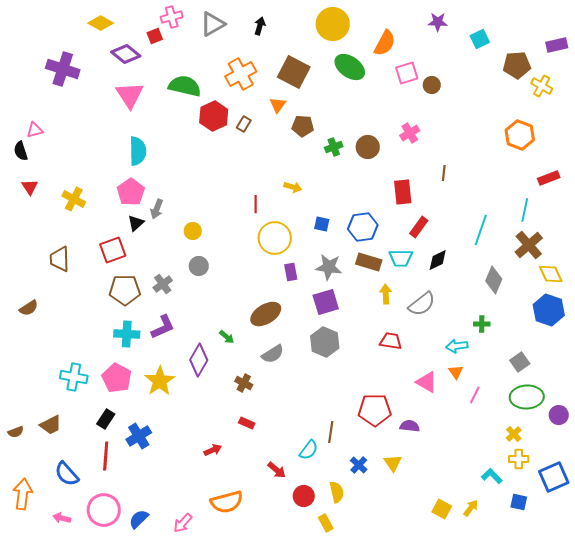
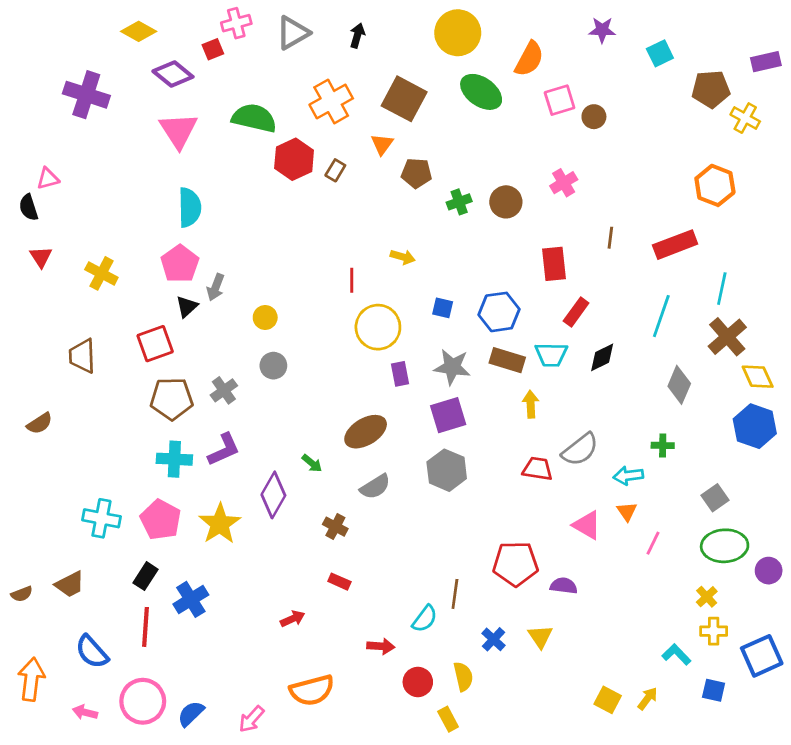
red rectangle: (549, 178) -> (675, 245), moved, size x1.4
gray semicircle: (422, 304) -> (580, 450), moved
red arrow: (277, 470) -> (381, 646), turned -36

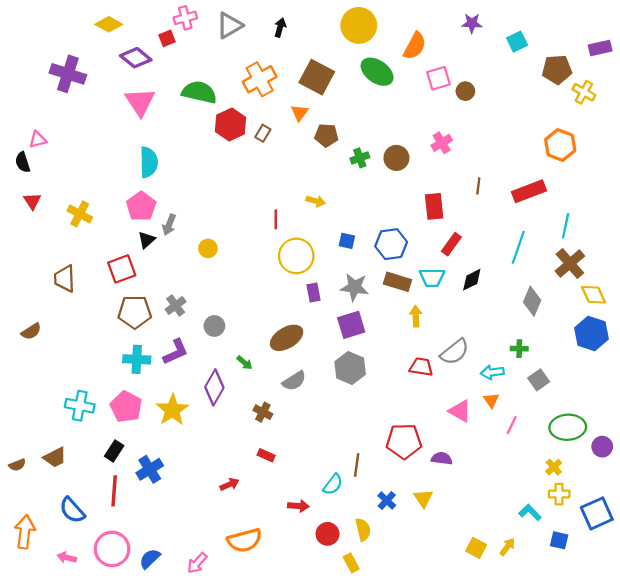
gray circle: (273, 366) -> (214, 326), moved
gray square: (715, 498) -> (539, 380), moved

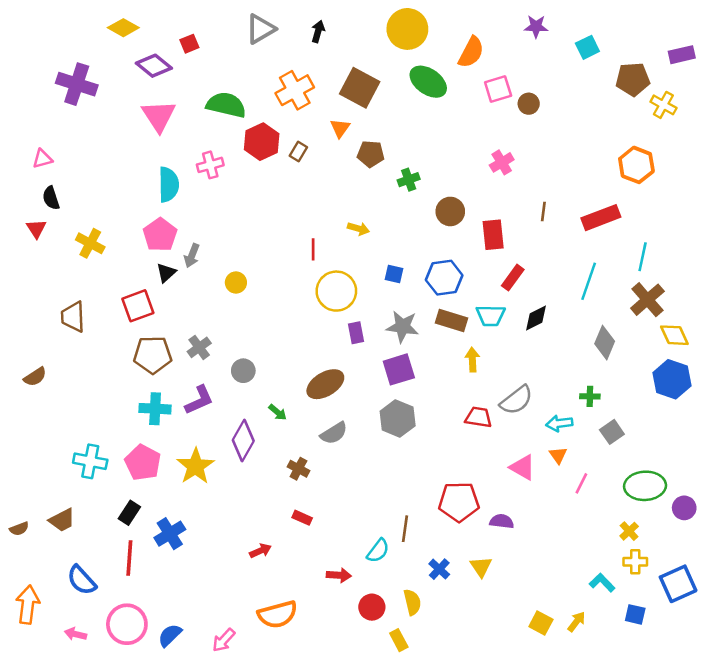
pink cross: (185, 18) -> (210, 165), moved
brown circle: (396, 158) -> (450, 211), moved
black semicircle: (23, 162) -> (51, 198), moved

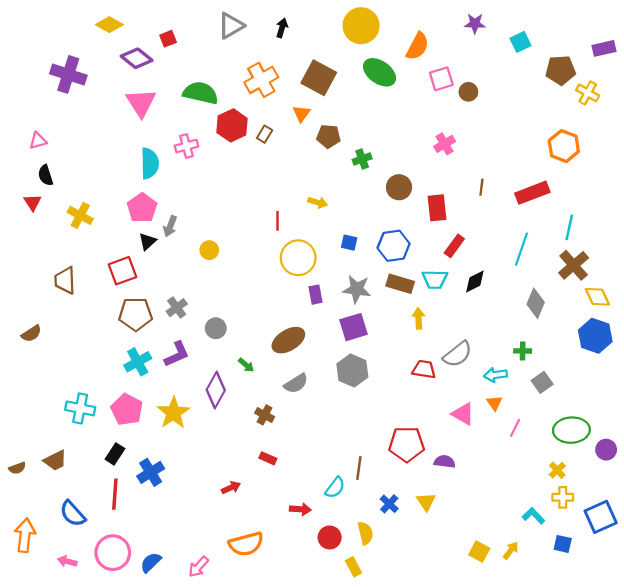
cyan cross: (155, 409) -> (138, 362), turned -32

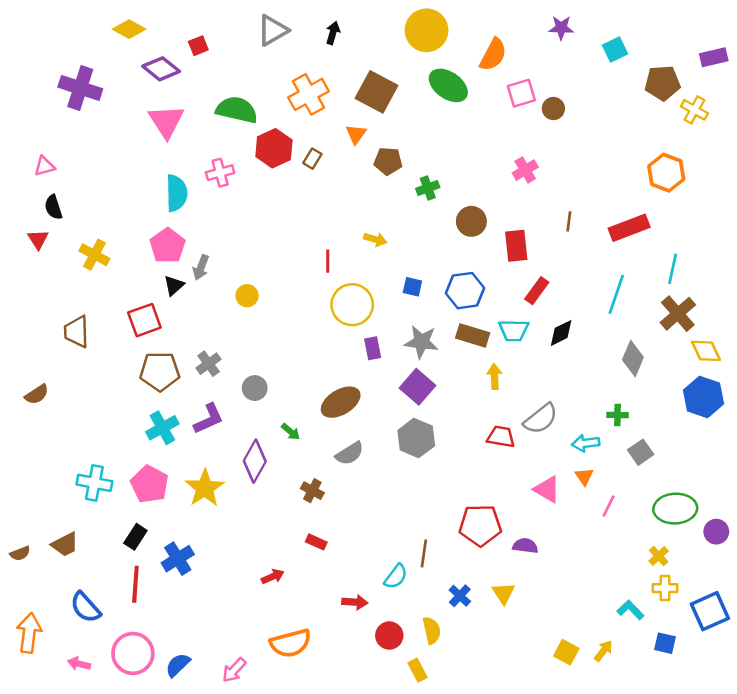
purple square: (353, 327) -> (418, 387), turned -32

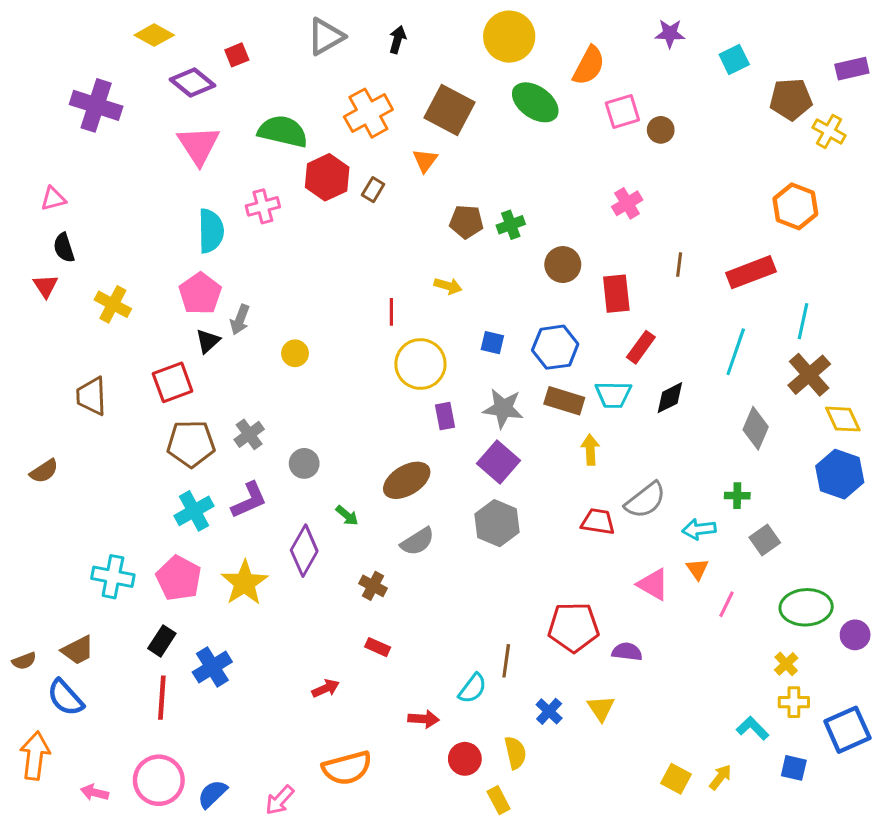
brown pentagon: (388, 161) -> (466, 222), moved
blue semicircle: (85, 607) -> (65, 698), moved

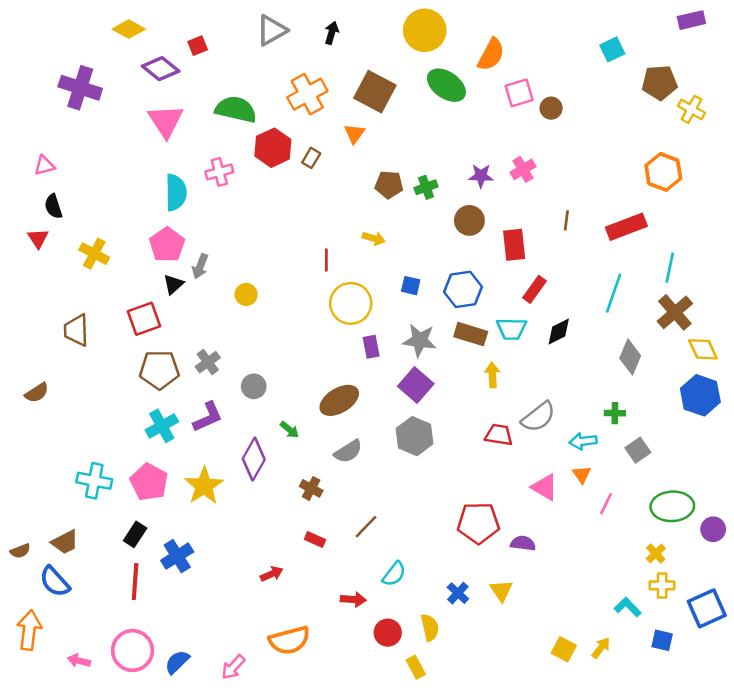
purple star: (670, 33) -> (481, 176), moved
purple rectangle: (852, 69) -> (691, 20), moved
brown line: (506, 661) -> (366, 527), moved, turned 36

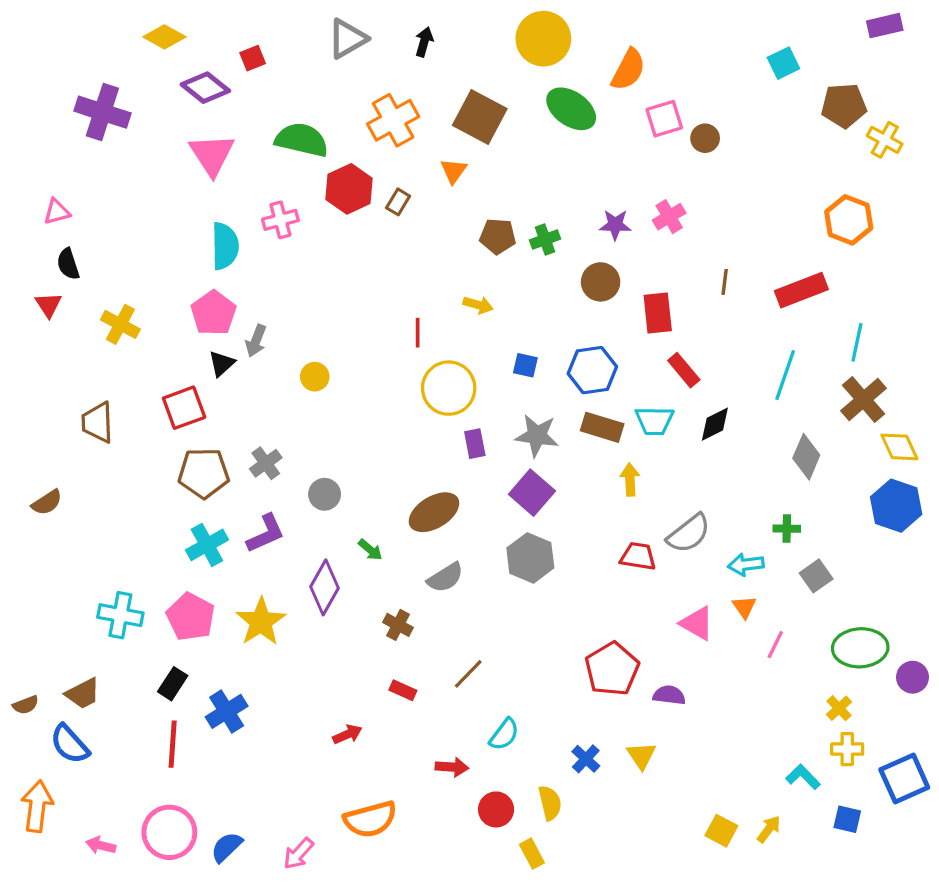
red rectangle: (534, 289) -> (684, 370), turned -76
red pentagon: (478, 523) -> (612, 669), turned -30

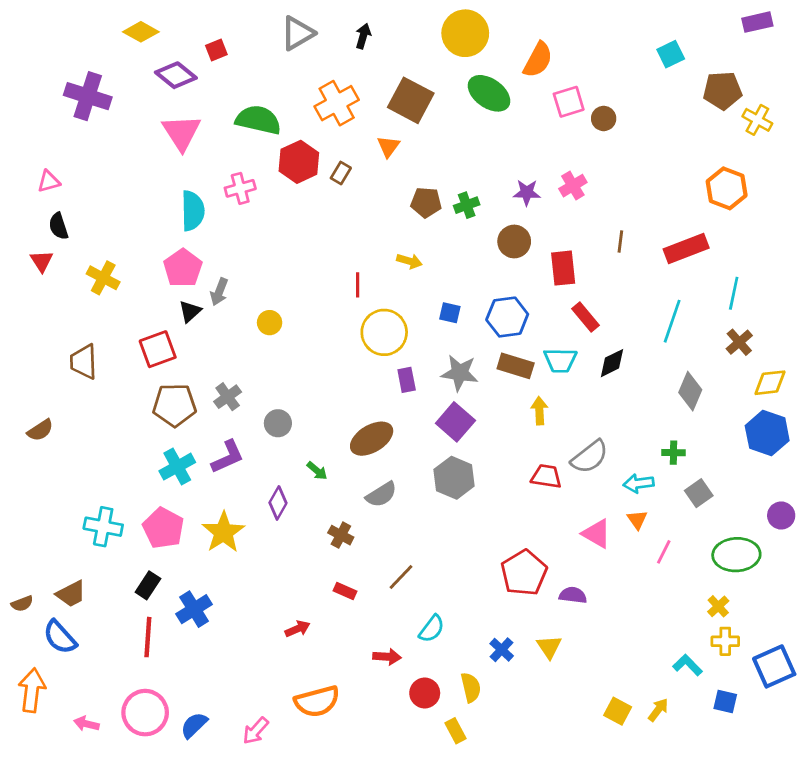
brown cross: (863, 400) -> (739, 342), size x0.7
yellow diamond: (899, 447) -> (770, 383), turned -72
purple diamond: (325, 587) -> (278, 503), size x0.7
purple circle: (912, 677) -> (781, 515), moved

